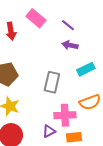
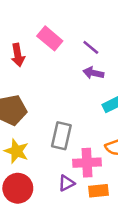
gray rectangle: (52, 82) -> (61, 136), moved

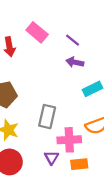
purple triangle: (66, 183) -> (52, 158), turned -32

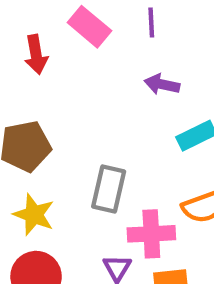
purple line: (73, 40) -> (151, 22), moved, turned 48

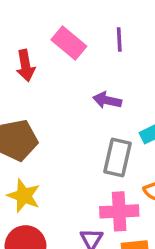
purple arrow: (162, 84) -> (107, 100), moved
gray rectangle: (109, 189) -> (117, 158), moved

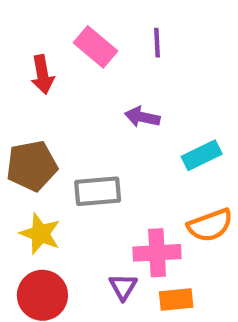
gray rectangle: (117, 158) -> (98, 191), moved, turned 72

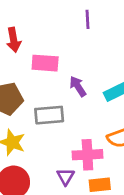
pink rectangle: (96, 47) -> (45, 63), moved, turned -36
purple arrow: (142, 117) -> (78, 86), moved, turned 45

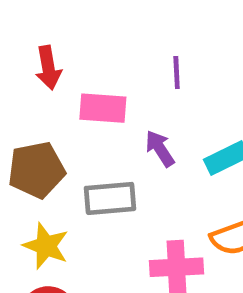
purple line: (87, 19) -> (177, 73), moved

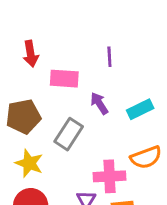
gray rectangle: (110, 198) -> (69, 134), turned -52

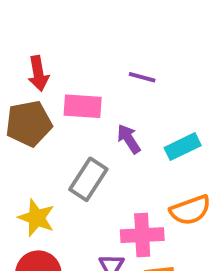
purple line: (109, 57) -> (142, 77), turned -72
brown pentagon: (23, 117) -> (29, 123), moved

